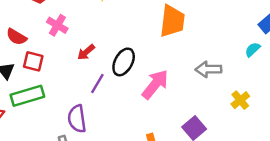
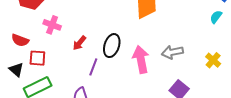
gray arrow: (208, 69) -> (172, 52), moved
pink arrow: (155, 84) -> (141, 59), turned -40

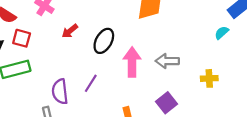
yellow cross: (213, 60) -> (209, 78), turned 35
purple line: (93, 67) -> (91, 83), moved

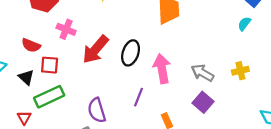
red arrow: (70, 31) -> (95, 49), size x1.8
gray arrow: (167, 61) -> (202, 73), moved, turned 40
purple line: (91, 83) -> (138, 97), moved

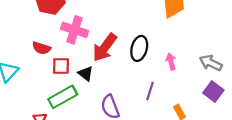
pink cross: (66, 29) -> (75, 30), size x1.4
pink arrow: (162, 69) -> (171, 62), size x0.6
black triangle: (26, 77) -> (86, 74), moved

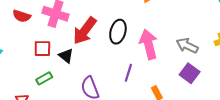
red semicircle: (41, 48) -> (22, 16), moved
pink arrow: (171, 62) -> (149, 44), size x1.8
green rectangle: (63, 97) -> (44, 78), size x0.6

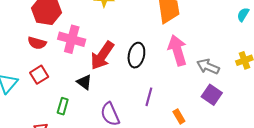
pink arrow: (149, 44) -> (177, 50), moved
red square: (42, 49) -> (39, 75), moved, turned -30
green rectangle: (44, 78) -> (63, 106), turned -42

